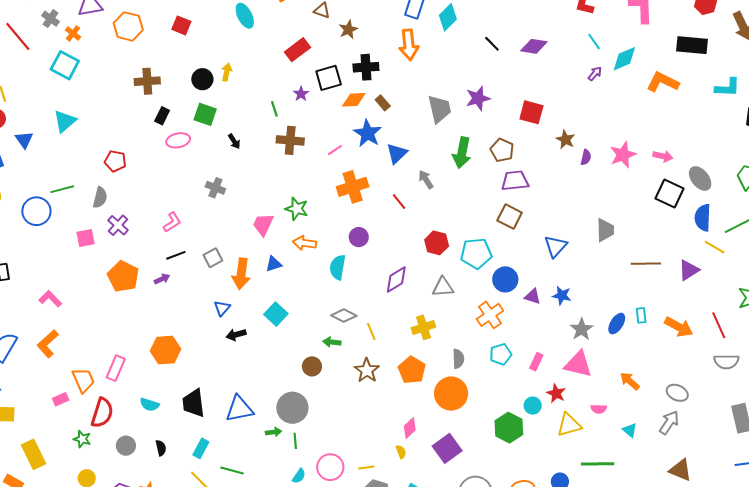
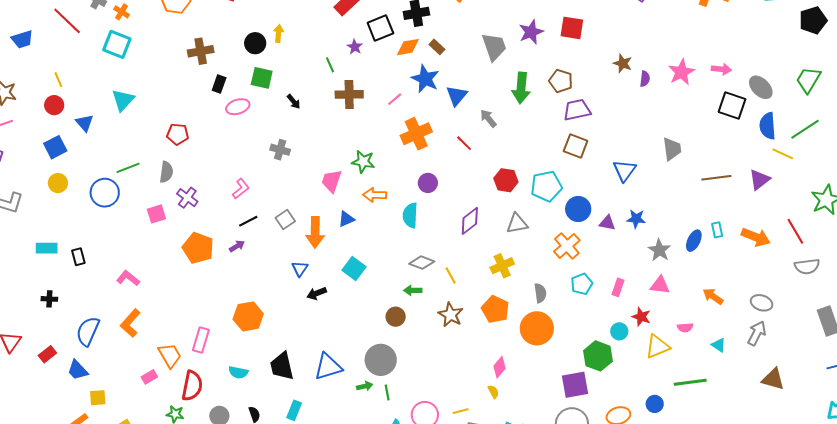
red square: (531, 112) -> (572, 28), moved
pink triangle: (578, 364) -> (660, 285), size x0.7
purple square: (447, 448) -> (575, 385), moved, turned 32

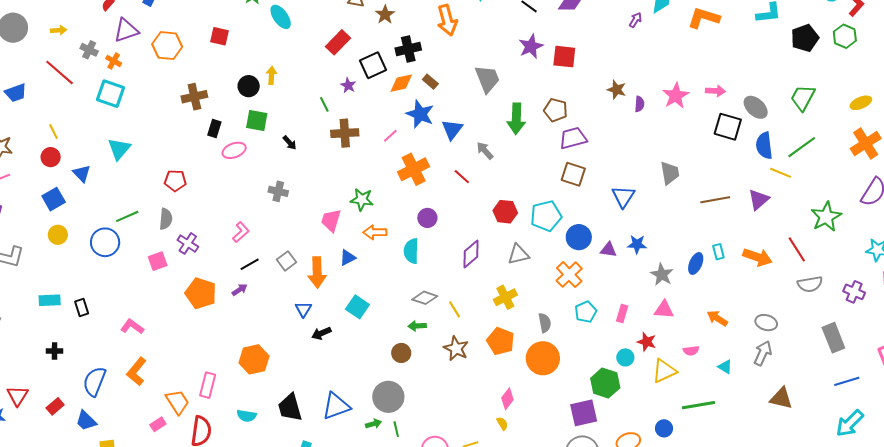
purple star: (531, 32) -> (531, 46), moved

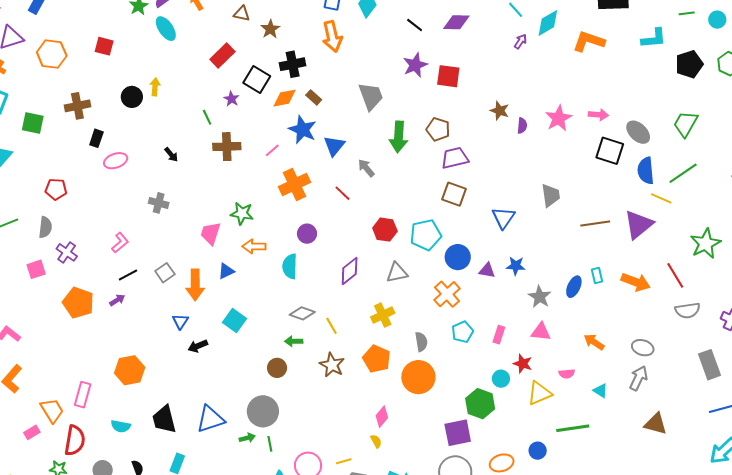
black square: (373, 65) -> (257, 80), turned -36
green square: (257, 120) -> (33, 123), moved
purple triangle: (759, 200) -> (639, 225), size x1.4

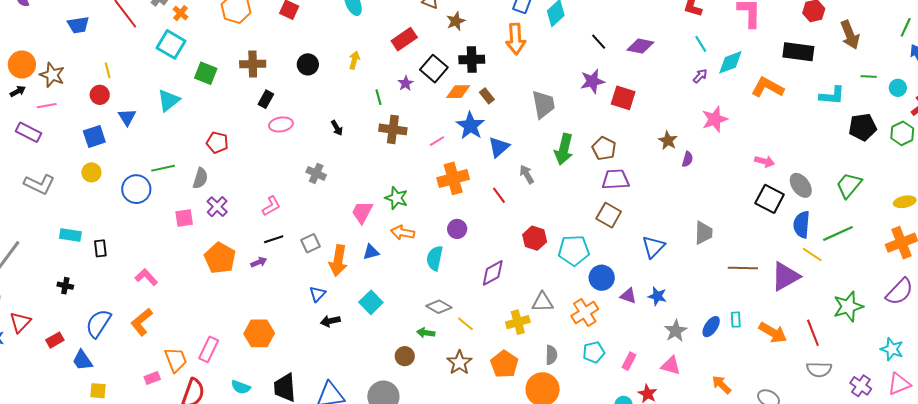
yellow arrow: (155, 87) -> (354, 60), moved
pink star: (559, 118) -> (715, 119), moved
gray triangle: (397, 273) -> (543, 302), moved
yellow line: (331, 326) -> (466, 324), turned -30

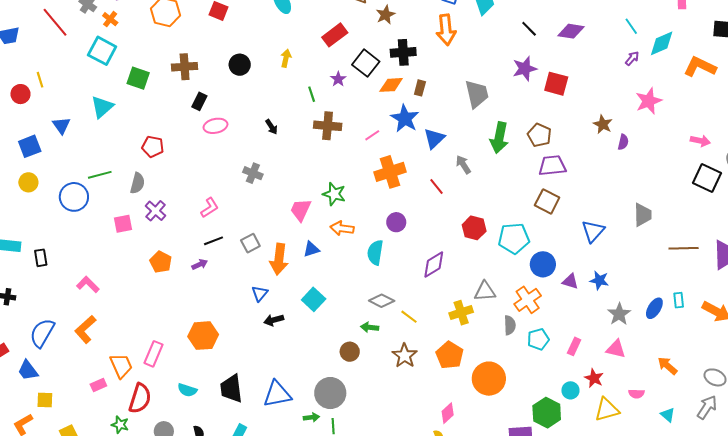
red circle: (100, 95) -> (20, 94), moved
brown rectangle: (487, 96) -> (420, 88), turned 56
orange pentagon: (220, 258) -> (161, 262), size x0.7
gray semicircle: (551, 355) -> (510, 325), moved

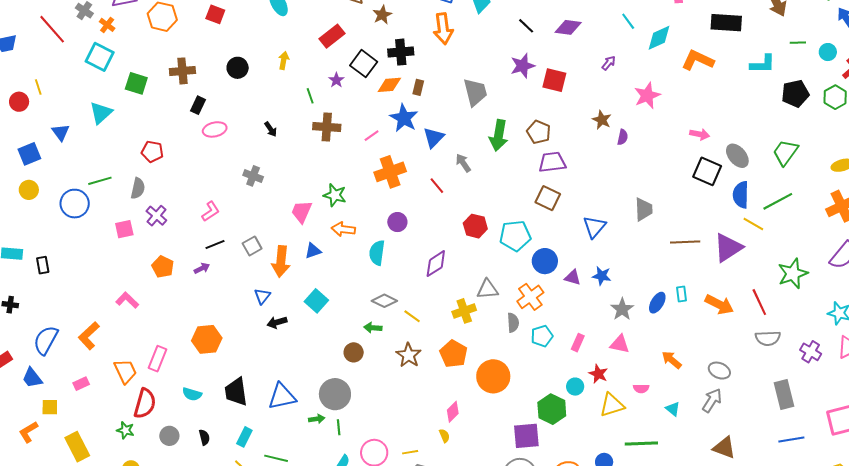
purple arrow: (632, 58) -> (609, 63), moved
pink L-shape: (88, 284) -> (127, 300), moved
pink rectangle: (98, 385) -> (81, 384), moved

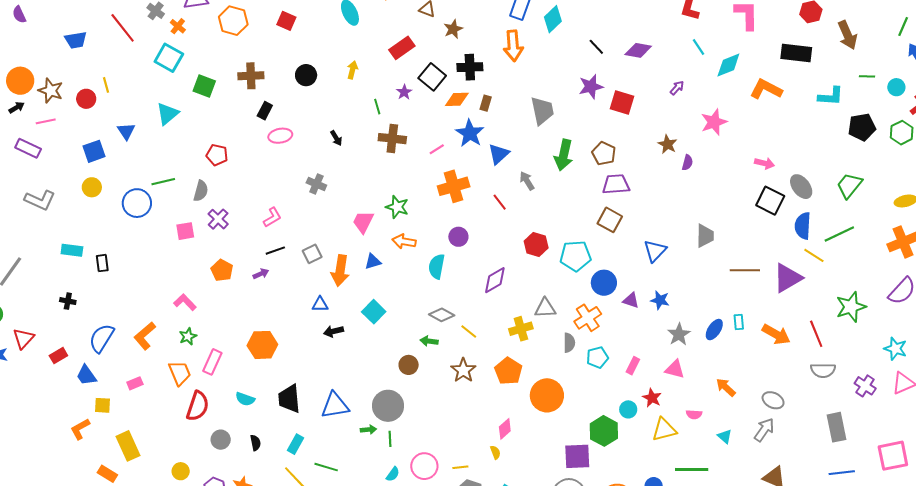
blue triangle: (262, 296) -> (320, 304), turned 48
green star: (125, 430) -> (188, 336), moved, turned 30

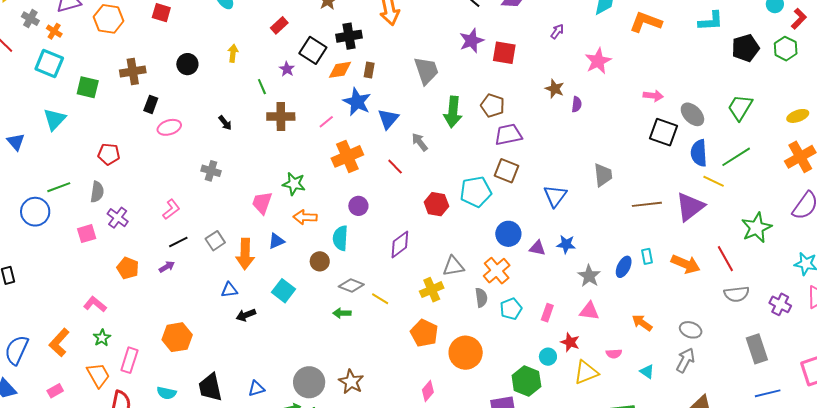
red rectangle: (402, 48) -> (279, 25), size x0.7
cyan pentagon: (575, 256) -> (476, 192), moved
brown circle: (409, 365) -> (320, 261), moved
brown star: (463, 370) -> (351, 382), moved
blue triangle: (335, 406) -> (256, 388), size x0.6

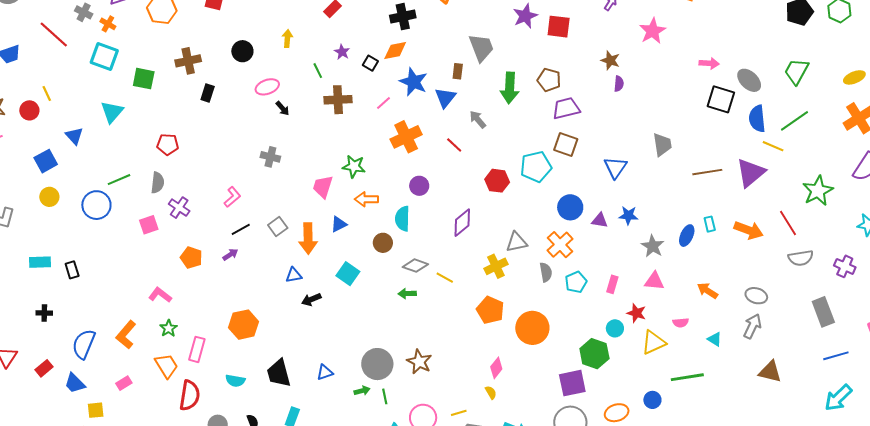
black square: (313, 50) -> (370, 63), moved, size x0.6
brown rectangle: (369, 70) -> (458, 71), moved
purple semicircle: (577, 104) -> (619, 84), moved
pink ellipse: (169, 127) -> (267, 87), moved

